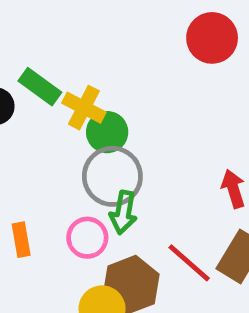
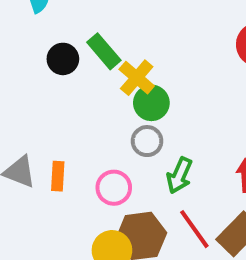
gray circle: (112, 176) -> (147, 141), size x0.6
green arrow: (123, 212) -> (179, 175), moved

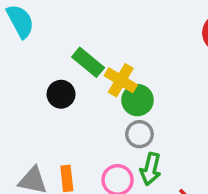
black circle: (63, 59) -> (61, 94), moved
green arrow: (179, 175) -> (151, 169), moved

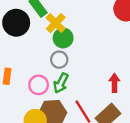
black circle: (61, 94) -> (16, 23), size x1.5

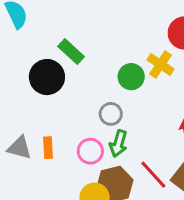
yellow cross: (56, 23) -> (161, 64), moved
green circle: (63, 38) -> (131, 77), moved

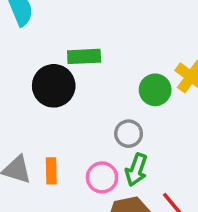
green rectangle: (71, 52) -> (84, 56), turned -48

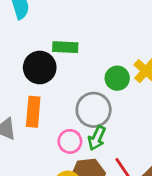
gray circle: (129, 134) -> (94, 110), size x1.6
orange rectangle: (51, 171) -> (33, 112), moved, size x1.5

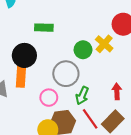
black circle: (40, 67) -> (24, 55), moved
green arrow: (97, 138) -> (82, 95), moved

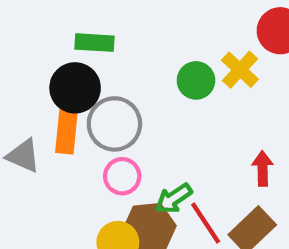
green rectangle: (44, 28) -> (95, 43), moved
gray circle: (66, 74) -> (114, 124), moved
green arrow: (82, 95) -> (174, 198), moved, turned 30

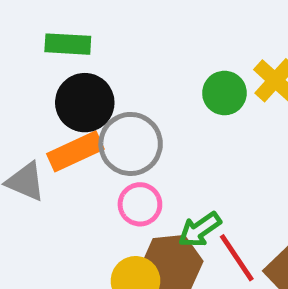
green rectangle: (95, 43) -> (68, 44), moved
orange rectangle: (67, 130) -> (75, 151), turned 60

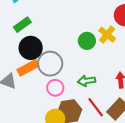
green rectangle: (68, 44) -> (22, 25), turned -36
green arrow: (200, 230) -> (87, 81), moved, turned 30

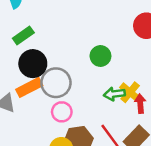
yellow cross: (107, 35) -> (130, 92), moved
green arrow: (87, 81) -> (114, 94), moved

